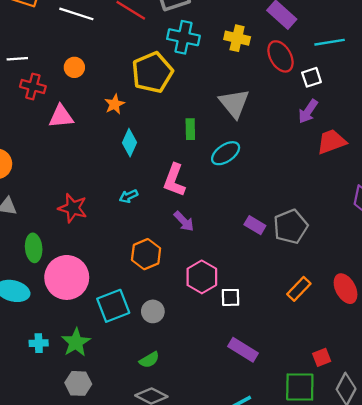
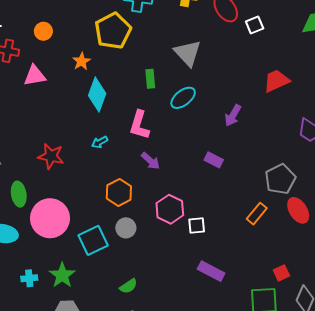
purple arrow: (308, 111) -> (233, 115), moved
cyan diamond: (129, 143) -> (97, 94), size x1.4
gray pentagon: (291, 227) -> (280, 179), moved
gray circle: (153, 311) -> (126, 228), moved

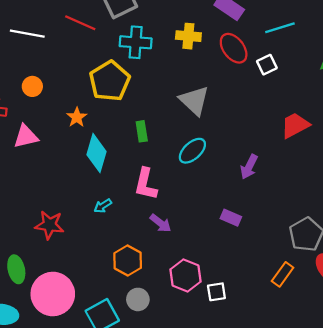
green rectangle: (150, 79) -> (142, 131), moved

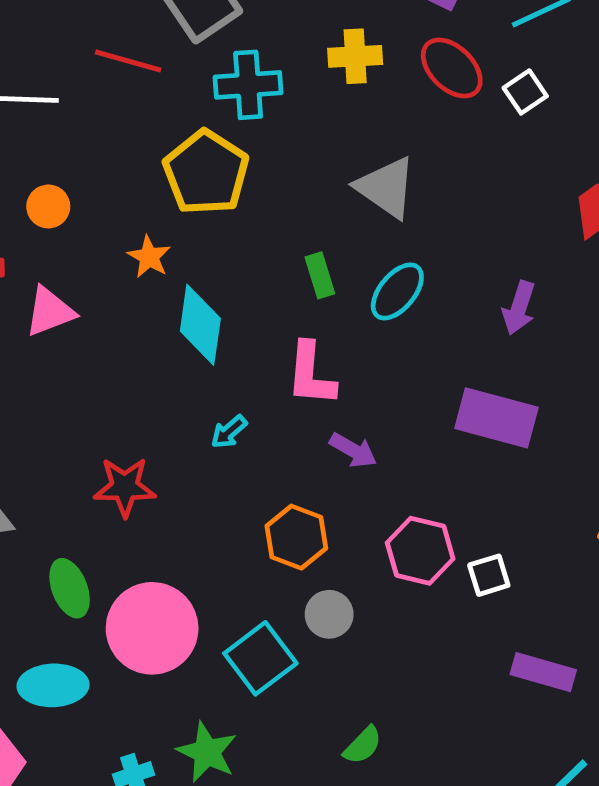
green rectangle: (142, 131) -> (320, 275), moved
purple rectangle: (231, 218) -> (496, 418), size x1.8

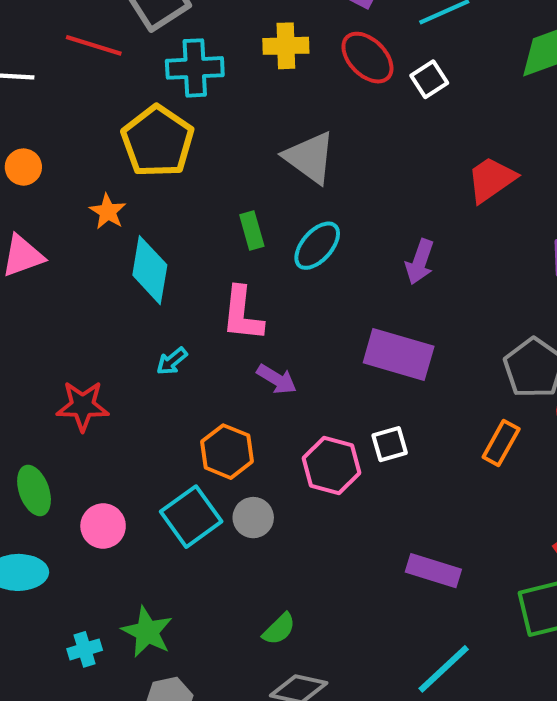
white square: (489, 575) -> (390, 444), moved
pink circle: (152, 628) -> (103, 526), size x0.6
cyan square: (260, 658) -> (191, 517), moved

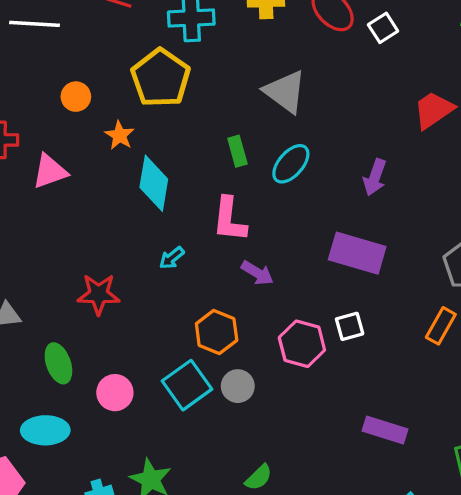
orange circle: (23, 167) -> (76, 97), moved

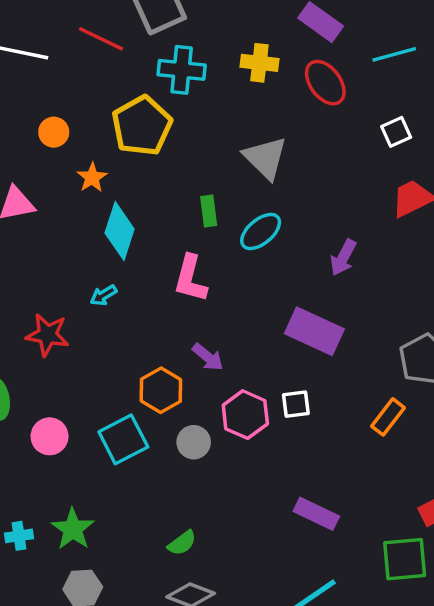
white square: (383, 28) -> (396, 132), moved
cyan arrow: (172, 258) -> (103, 295), moved
purple arrow: (257, 273) -> (208, 357), moved
gray circle: (238, 386) -> (194, 442), moved

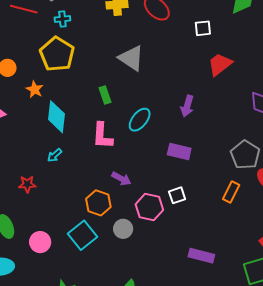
cyan cross: (182, 70) -> (62, 19), moved, size x0.6
white square: (396, 132) -> (203, 28), turned 30
cyan ellipse: (261, 232) -> (140, 120), moved
purple rectangle: (314, 331) -> (179, 152), size x0.7
red star: (47, 335) -> (27, 184), size x0.7

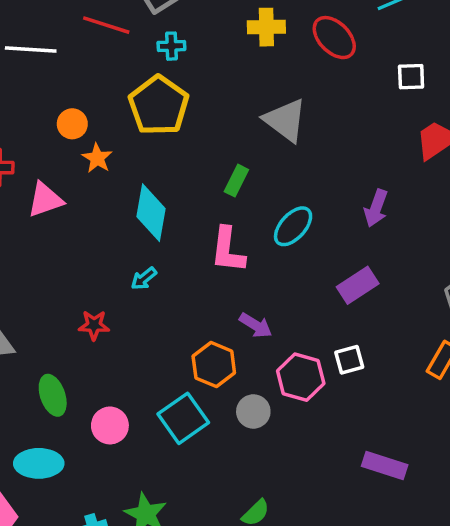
orange star: (35, 89) -> (97, 158), moved
green rectangle: (105, 95) -> (236, 181), turned 42
purple rectangle: (179, 152) -> (358, 285), turned -50

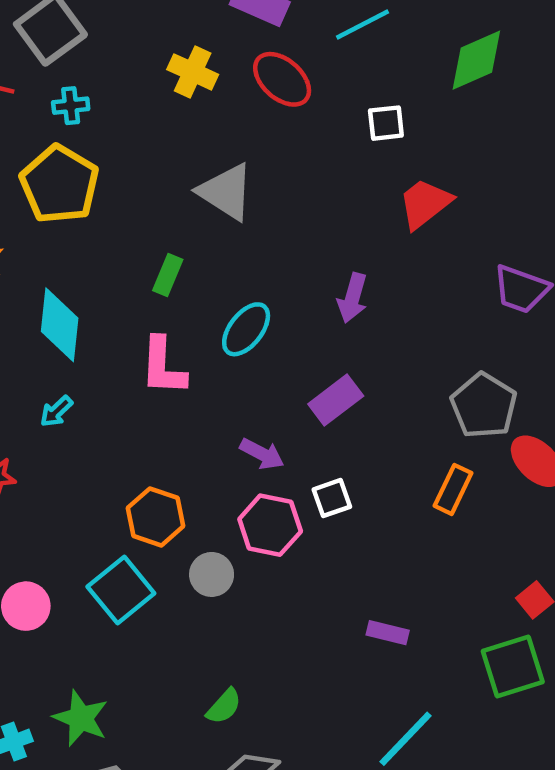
yellow cross: (266, 27) -> (193, 72), turned 30
purple arrow: (256, 325) -> (262, 454), moved
purple rectangle: (385, 466) -> (388, 633), size x0.7

